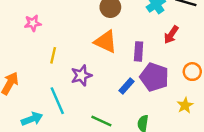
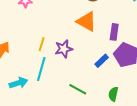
yellow line: (53, 55) -> (42, 44), moved
cyan line: (57, 101) -> (41, 69), turned 35

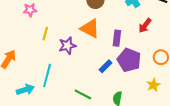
yellow line: (42, 44) -> (45, 34), moved
purple star: (64, 49) -> (67, 46), moved

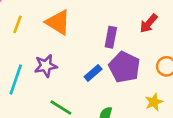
orange triangle: (90, 29) -> (58, 22), moved
purple star: (67, 46) -> (46, 66), moved

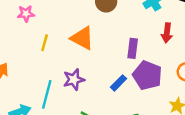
red arrow: (149, 23) -> (167, 33), turned -30

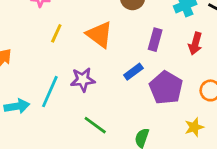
purple rectangle: (133, 48) -> (155, 40), moved
blue rectangle: (118, 83) -> (133, 72), moved

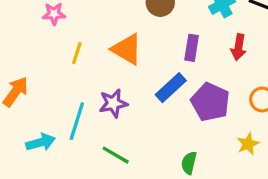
blue rectangle: (133, 72) -> (171, 88), size x1.4
green line: (95, 125) -> (116, 155), moved

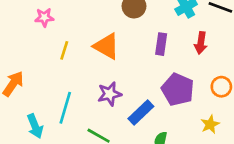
blue rectangle: (171, 88) -> (141, 112), moved
purple star: (113, 103) -> (110, 94), moved
cyan arrow: (41, 142) -> (35, 126), turned 85

